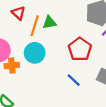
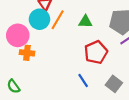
green triangle: (50, 22) -> (85, 22), moved
cyan circle: (35, 53) -> (39, 19), moved

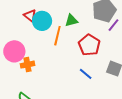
cyan circle: (39, 19) -> (42, 21), moved
orange line: (58, 20) -> (57, 36), moved

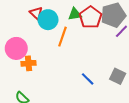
green triangle: (71, 20) -> (75, 14), moved
red pentagon: (89, 45) -> (91, 17), moved

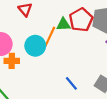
green triangle: (75, 14) -> (63, 24), moved
cyan circle: (48, 20) -> (35, 46), moved

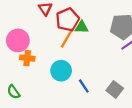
red pentagon: (81, 20) -> (68, 20), moved
cyan circle: (35, 46) -> (61, 71), moved

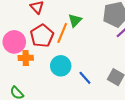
red pentagon: (68, 20) -> (42, 36), moved
green triangle: (82, 27) -> (75, 20), turned -40

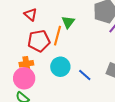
red pentagon: (42, 36) -> (39, 41), turned 30
pink circle: (14, 42) -> (24, 78), moved

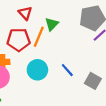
red triangle: (31, 14) -> (25, 13), moved
blue line: (85, 75) -> (67, 70), moved

